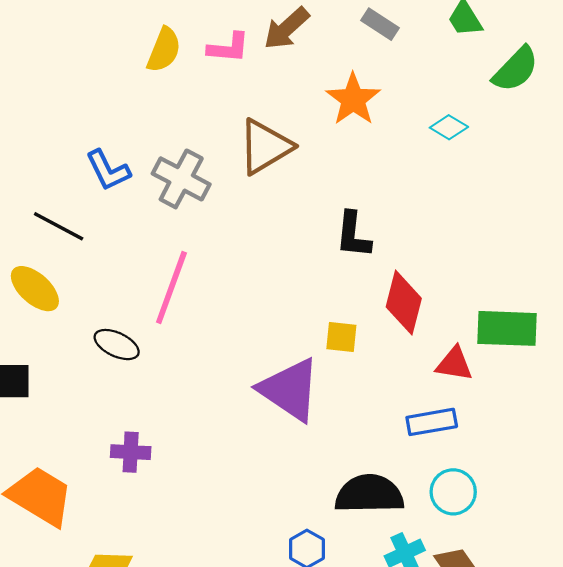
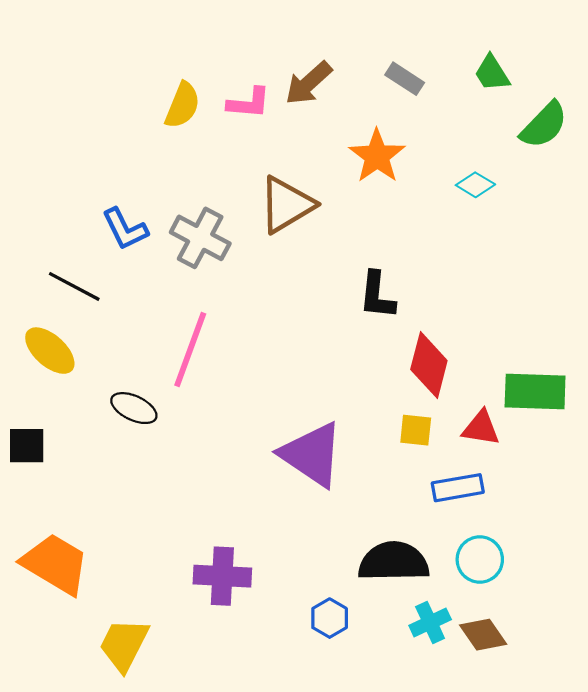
yellow square: (341, 337) -> (416, 430), moved
purple cross: (131, 452) -> (222, 576), moved, size x1.4

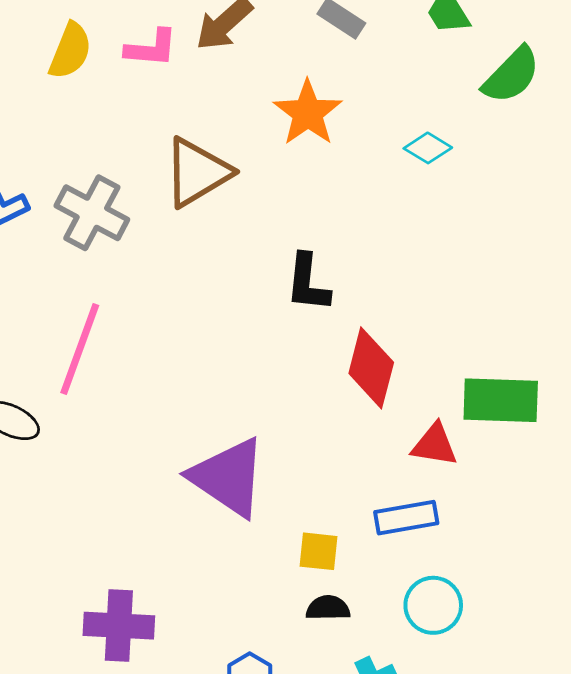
yellow square: (416, 430) -> (319, 551), moved
black semicircle: (394, 562) -> (328, 608), size x0.5

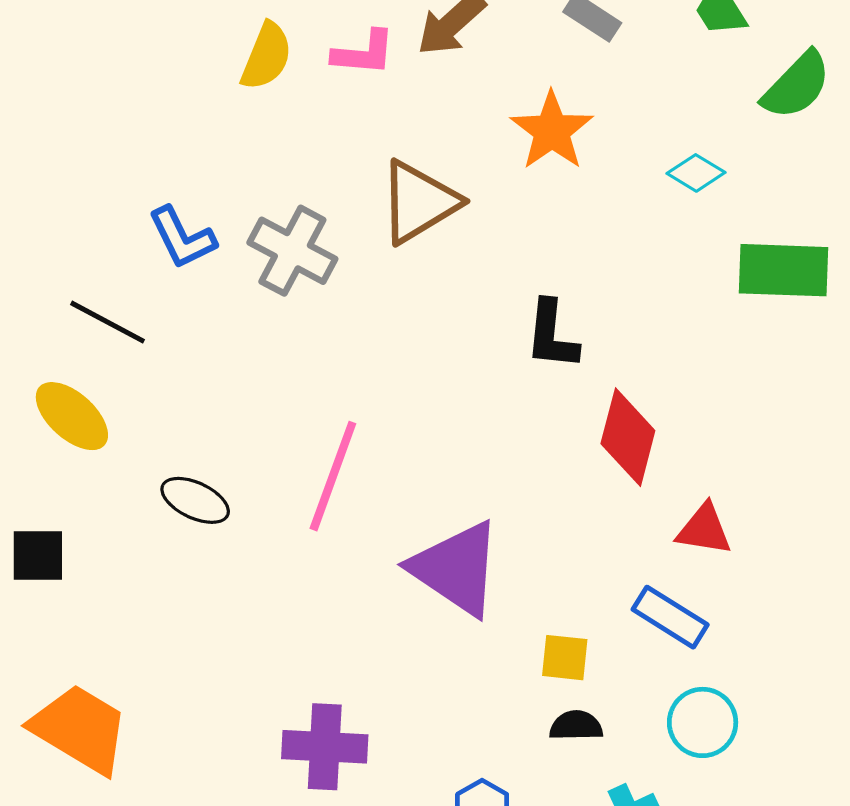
pink line: (80, 349) -> (333, 476), moved
green rectangle: (501, 400) -> (784, 270), moved
blue rectangle: (406, 518) -> (670, 617), turned 42

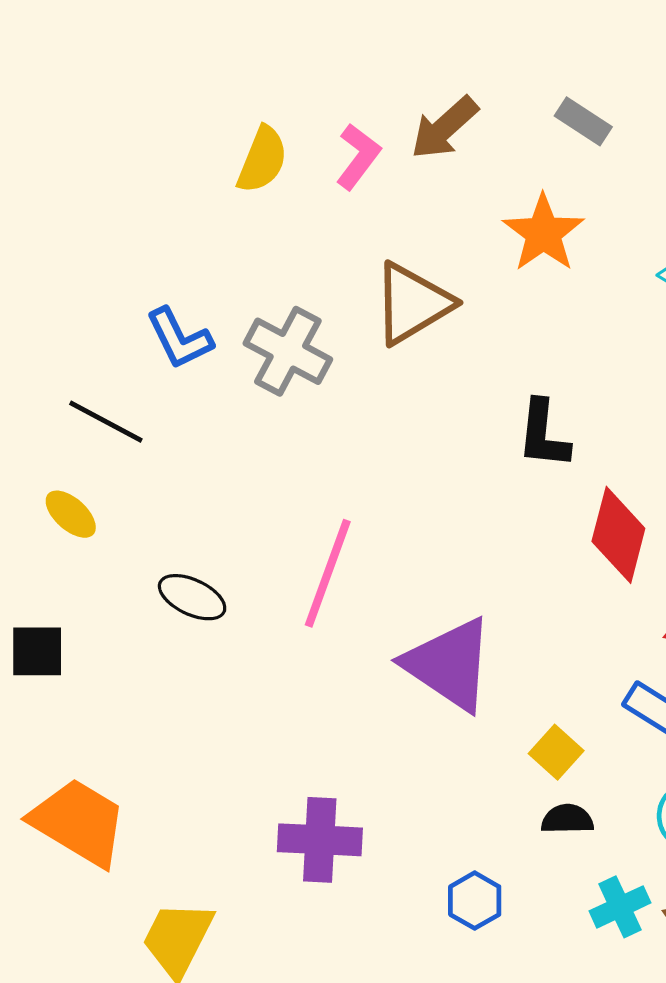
pink L-shape: (364, 53) -> (358, 156), turned -58
yellow ellipse: (72, 416) -> (71, 514), size x0.7
yellow square: (565, 658) -> (556, 752), turned 36

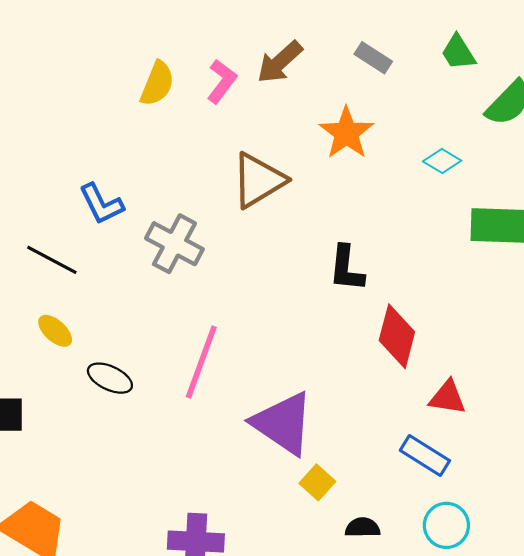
gray cross: (288, 351) -> (174, 244), moved
yellow ellipse: (71, 514) -> (55, 331), moved
yellow square: (556, 752) -> (317, 482), moved

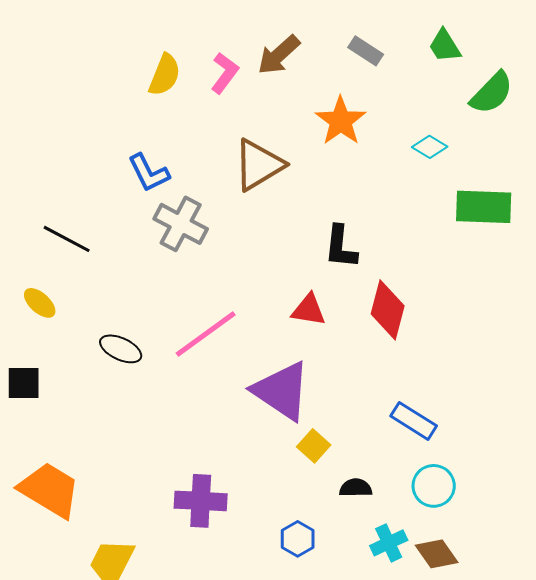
blue L-shape: (101, 204) -> (149, 173), moved
yellow ellipse: (55, 331) -> (40, 303), moved
pink line: (201, 362) -> (206, 334), turned 34
red triangle: (447, 397) -> (309, 310), moved

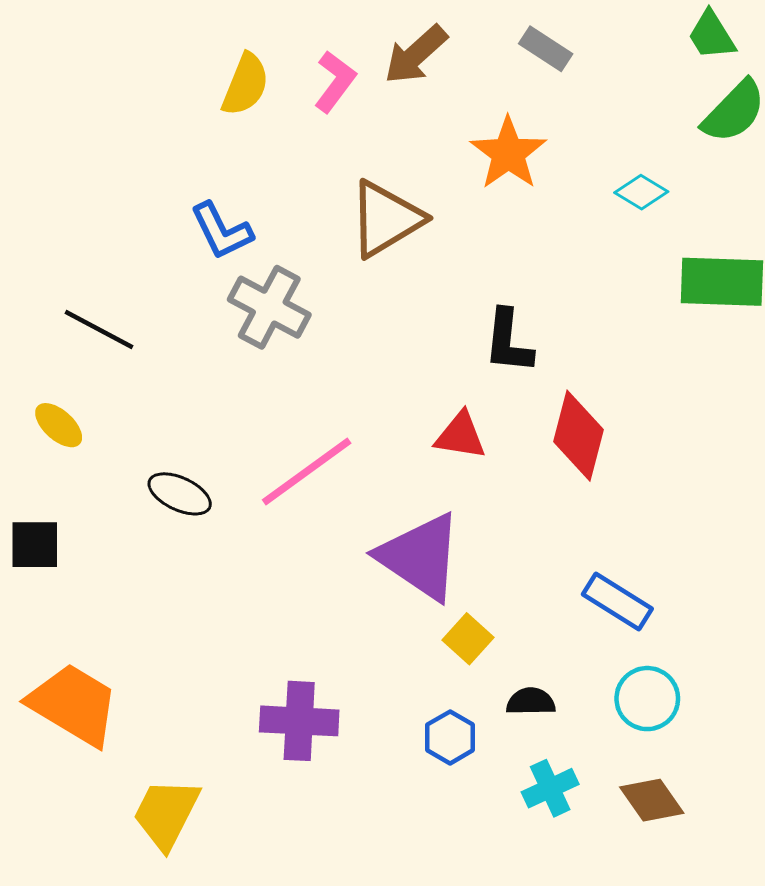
green trapezoid: (445, 46) -> (712, 35), moved
blue hexagon: (298, 539) -> (450, 737), moved
cyan cross: (389, 543) -> (550, 788), moved

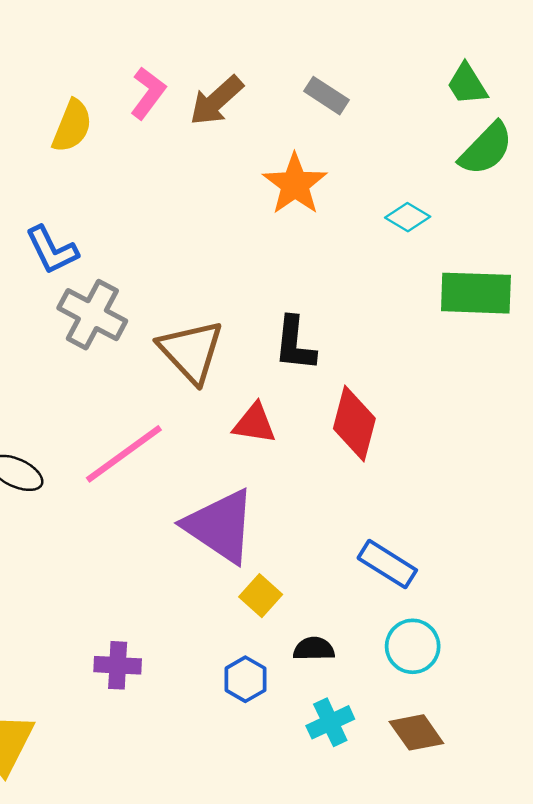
pink L-shape: (335, 82) -> (148, 93), moved
brown triangle: (386, 219) -> (191, 351), moved, turned -42
purple cross: (299, 721) -> (118, 665), size x0.7

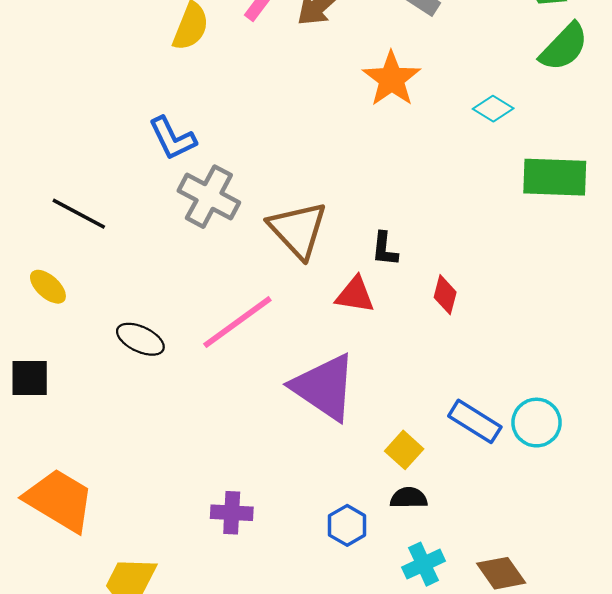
black L-shape: (295, 344) -> (385, 249), moved, size x0.7
red diamond: (354, 423) -> (445, 295), size x0.6
yellow square: (261, 596) -> (404, 450), moved
cyan circle: (413, 646) -> (537, 423), moved

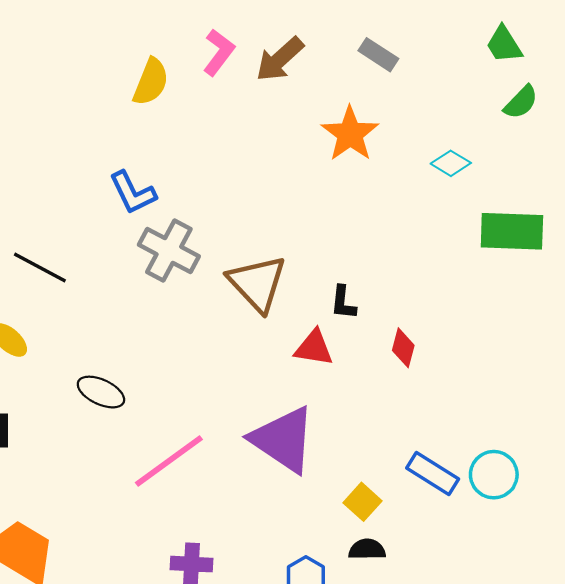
green semicircle: (564, 47) -> (521, 102), size x0.7
pink line: (237, 322) -> (169, 461), moved

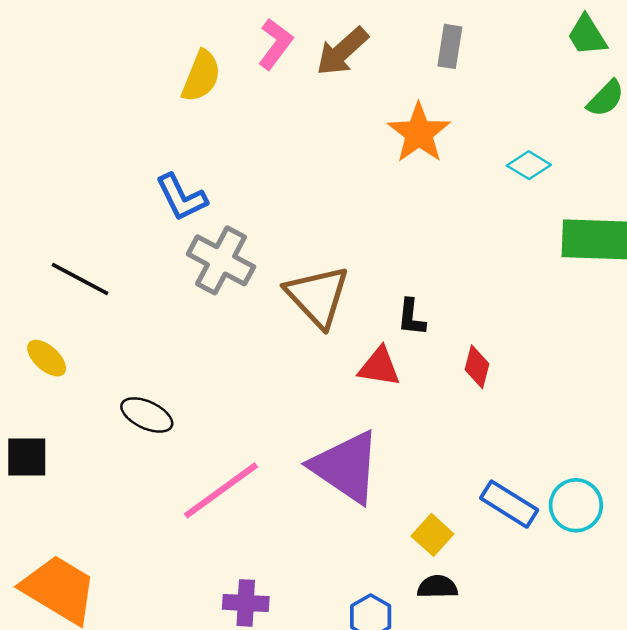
gray rectangle: (378, 55) -> (450, 46), turned 66

